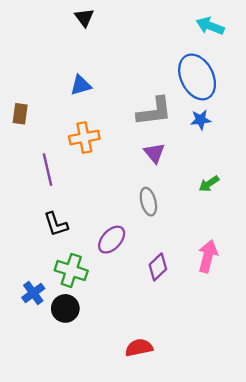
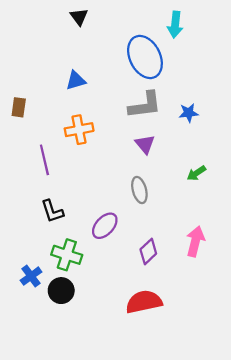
cyan arrow: (210, 26) -> (175, 25), moved, turned -105
blue ellipse: (197, 77) -> (145, 57), moved
red semicircle: (139, 348) -> (144, 302), moved, size x1.4

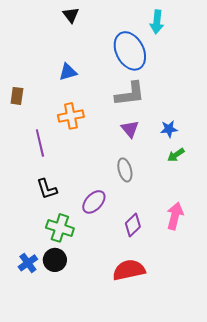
blue star: (189, 113) -> (169, 129), moved
blue cross: (31, 276) -> (28, 263), moved

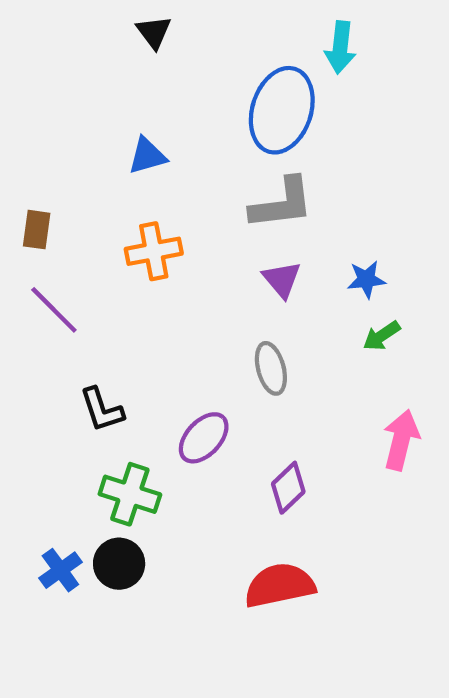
blue ellipse: (130, 51) -> (282, 110), turned 45
brown rectangle: (17, 96) -> (37, 230), moved
purple line: (40, 143) -> (54, 310), moved, turned -32
pink arrow: (175, 216) -> (401, 440), moved

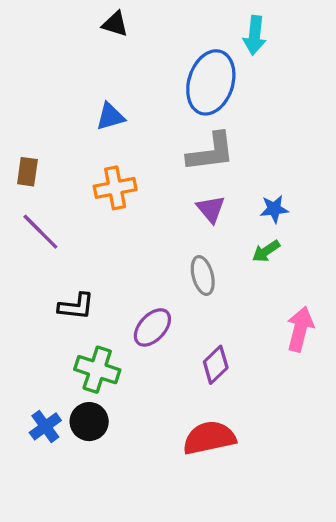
black triangle: (154, 32) -> (115, 24), turned -36
green arrow: (382, 336) -> (266, 251), moved
black L-shape: (102, 410) -> (76, 306), turned -66

